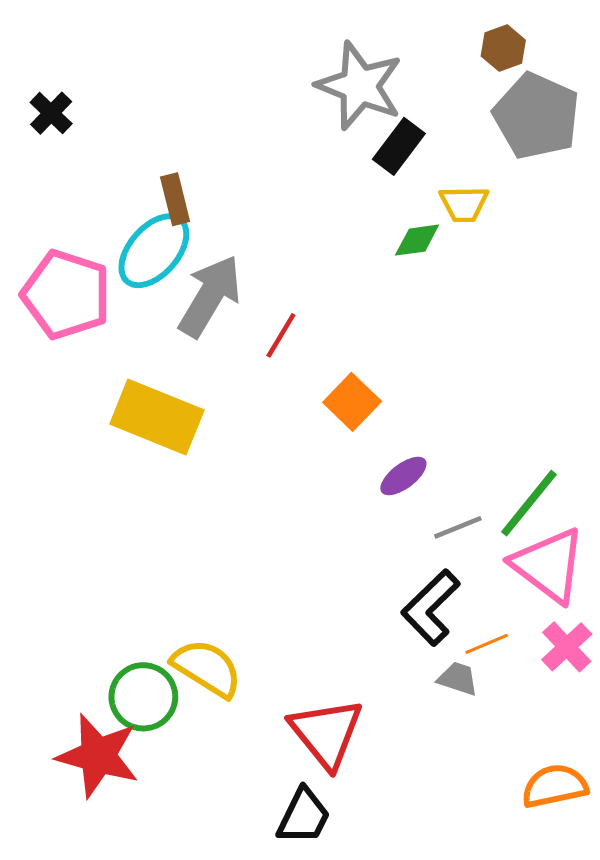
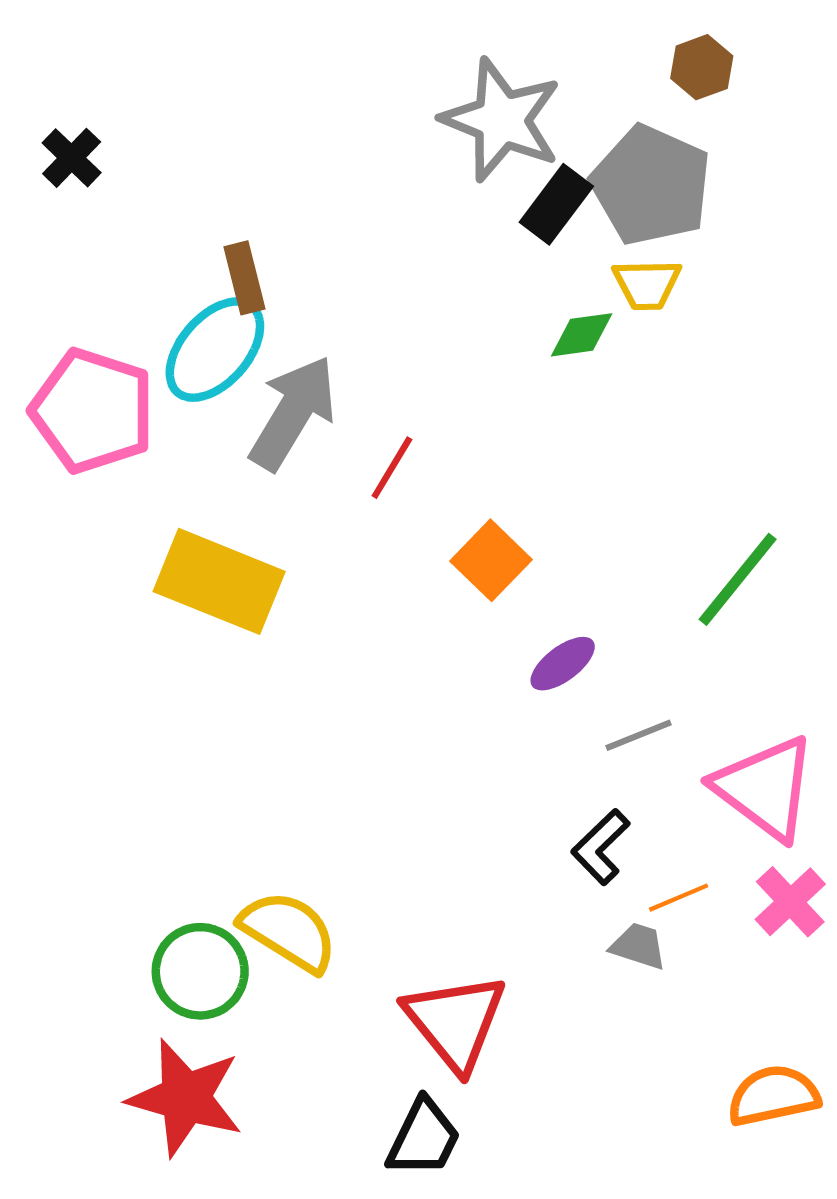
gray pentagon: (537, 116) -> (651, 185), moved
green line: (529, 503) -> (738, 579), moved
black L-shape: (431, 608) -> (601, 847), size x0.7
red star: (98, 756) -> (185, 1098), moved

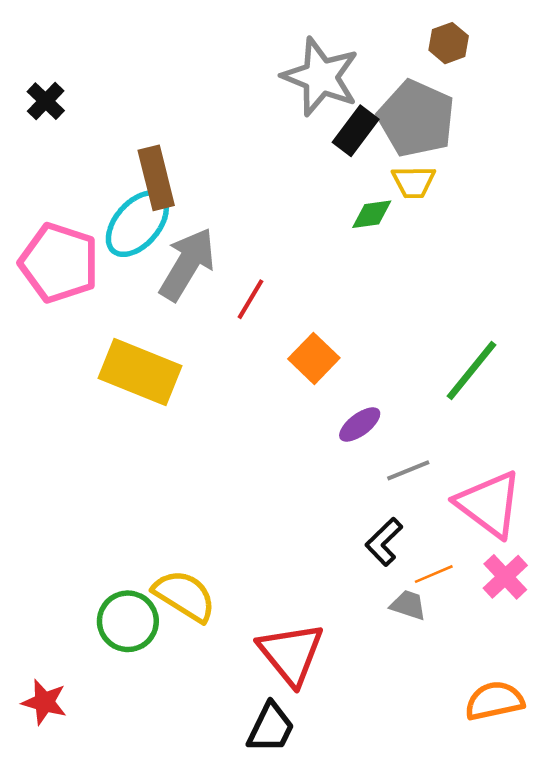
brown rectangle: (244, 278) -> (156, 178), size x1.4
red star: (185, 1098) -> (44, 702), moved, size x0.6

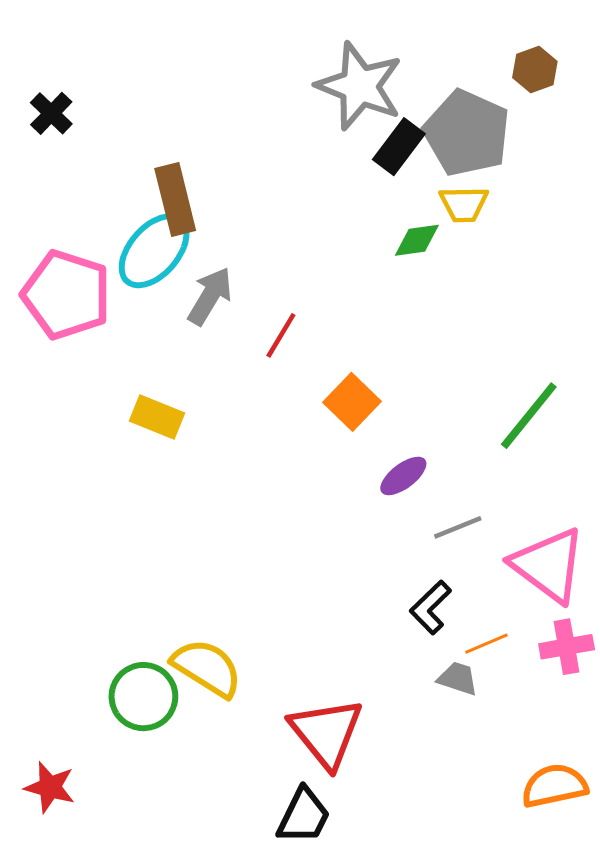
brown hexagon: (449, 43) -> (535, 70), moved
gray arrow: (187, 264) -> (210, 296), size x0.7
yellow rectangle: (140, 372) -> (157, 417), size x0.6
pink cross: (505, 577) -> (567, 647), turned 33

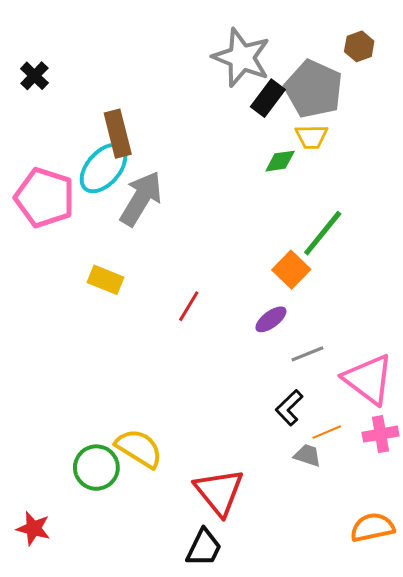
gray arrow: (210, 296) -> (141, 199), size x1.4
red line: (281, 335) -> (189, 306), moved
orange square: (352, 402) -> (291, 270), moved
green line: (529, 416) -> (323, 233), moved

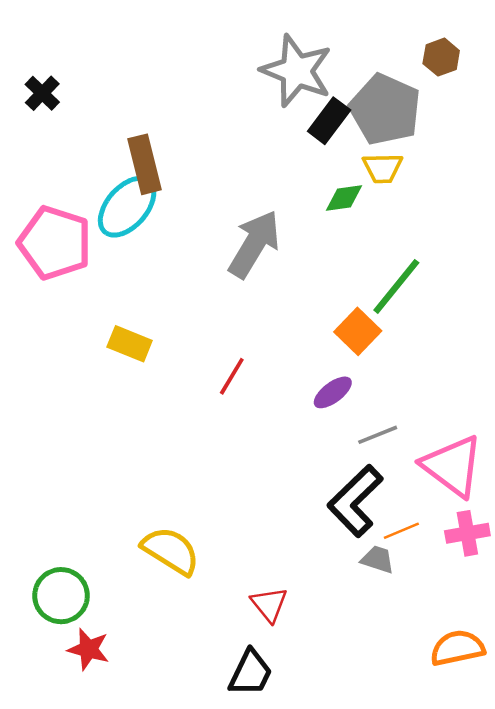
gray arrow: (141, 199) -> (254, 244), moved
black L-shape: (289, 408) -> (355, 501), size x1.6
green circle: (96, 468) -> (61, 596), moved
red triangle: (219, 492) -> (269, 604), size x0.6
red star: (33, 528) -> (88, 649), moved

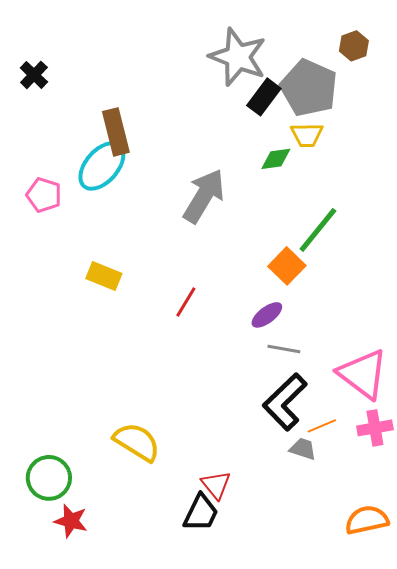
pink pentagon: (55, 243) -> (44, 195), size x0.6
gray line: (378, 435) -> (284, 349), moved, turned 32
black trapezoid: (250, 673) -> (201, 513), moved

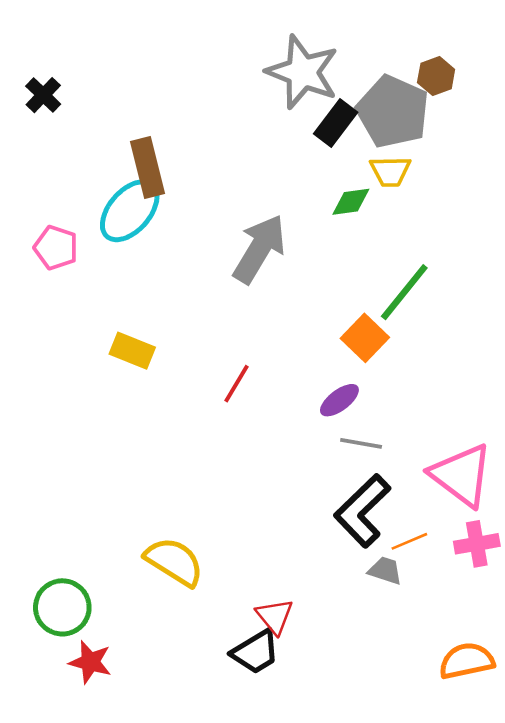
brown hexagon: (354, 46) -> (436, 76), moved
black trapezoid: (201, 513) -> (256, 652), turned 33

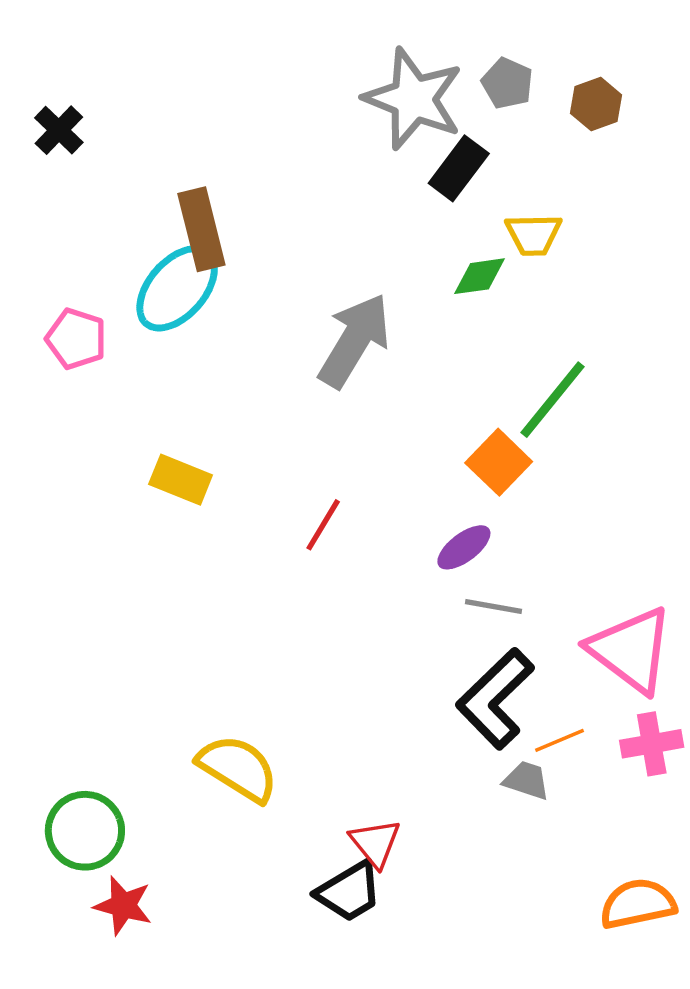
gray pentagon: (393, 112) -> (507, 83), moved, size x0.5

